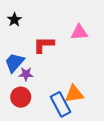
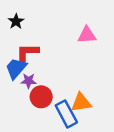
red L-shape: (44, 45) -> (27, 52), moved
red circle: (21, 97) -> (41, 97), moved

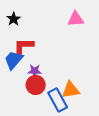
pink triangle: (87, 35) -> (76, 19), moved
purple star: (29, 81) -> (35, 71), moved

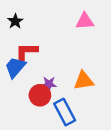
purple star: (35, 71) -> (49, 84), moved
orange triangle: (71, 90) -> (84, 81), moved

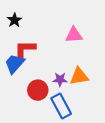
pink triangle: (85, 21) -> (74, 35), moved
purple star: (49, 84) -> (60, 79), moved

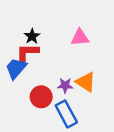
black star: (14, 20) -> (32, 36), moved
orange triangle: (79, 76) -> (86, 82), turned 42

